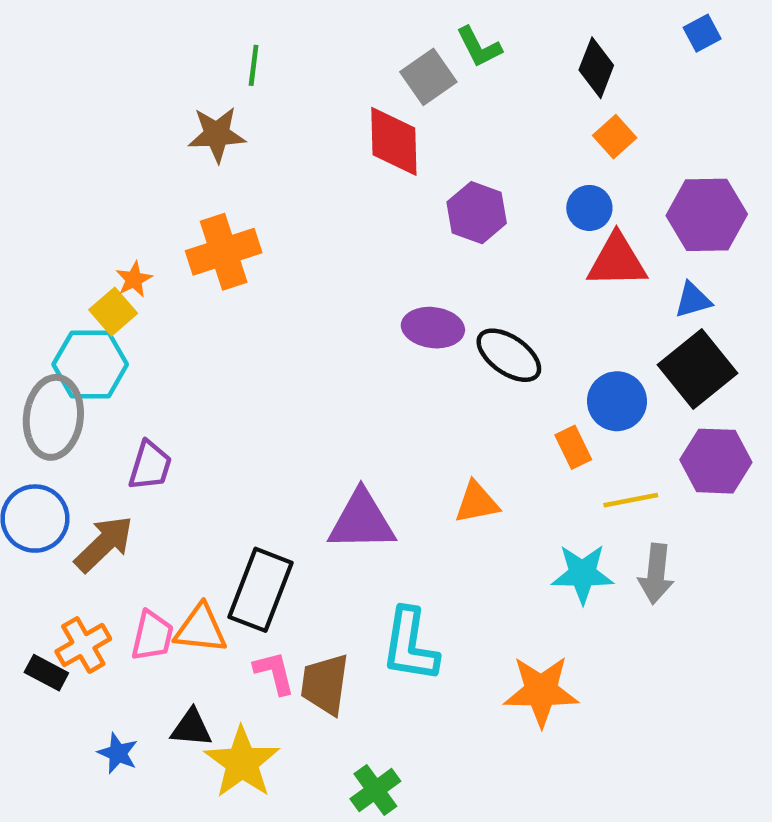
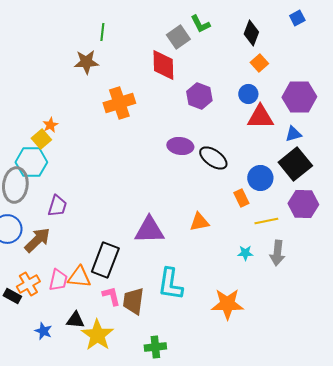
orange cross: (224, 252) -> (119, 103), moved
cyan star: (582, 574) -> (245, 253), size x0.6
green cross: (375, 790) -> (155, 347), turned 30

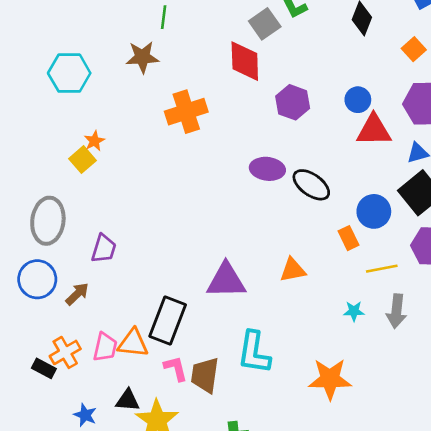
orange square: (259, 63) -> (414, 49), moved
cyan hexagon: (31, 162) -> (69, 73), moved
brown arrow: (37, 240) -> (77, 294), size x0.7

